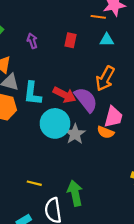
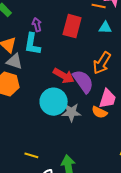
red rectangle: (71, 40) -> (72, 26), size x1.6
cyan L-shape: (32, 93) -> (32, 44), moved
gray star: (75, 134) -> (71, 112), turned 30

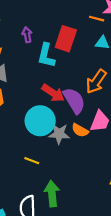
cyan L-shape: (32, 44) -> (46, 56), moved
orange semicircle: (99, 112) -> (80, 130), moved
yellow line: (31, 155) -> (32, 161), moved

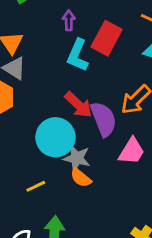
purple arrow: (27, 35) -> (69, 20), moved
orange semicircle: (80, 130) -> (81, 178), moved
yellow line: (32, 161) -> (36, 186), turned -56

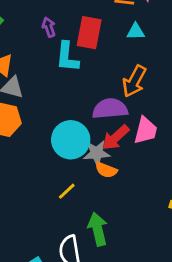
red arrow: (78, 105) -> (116, 138), moved, turned 112
purple semicircle: (103, 119) -> (110, 109), turned -56

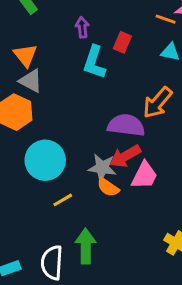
red rectangle: (89, 33) -> (122, 42), size x0.6
pink trapezoid: (146, 130) -> (144, 175), moved
cyan circle: (71, 140) -> (45, 160), moved

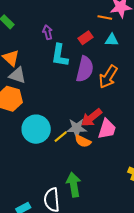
red rectangle: (122, 42) -> (86, 38), moved, turned 40
purple semicircle: (126, 125) -> (85, 69), moved, turned 105
yellow line: (63, 200) -> (61, 137), moved

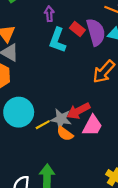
red rectangle: (86, 38) -> (77, 29), moved, turned 64
purple semicircle: (85, 69) -> (96, 32), moved, turned -40

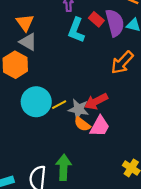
yellow line: (43, 125) -> (59, 105), moved
pink trapezoid: (92, 126) -> (100, 126), moved

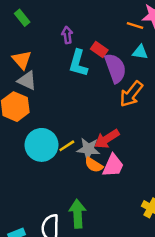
purple semicircle: (115, 23) -> (115, 68), moved

